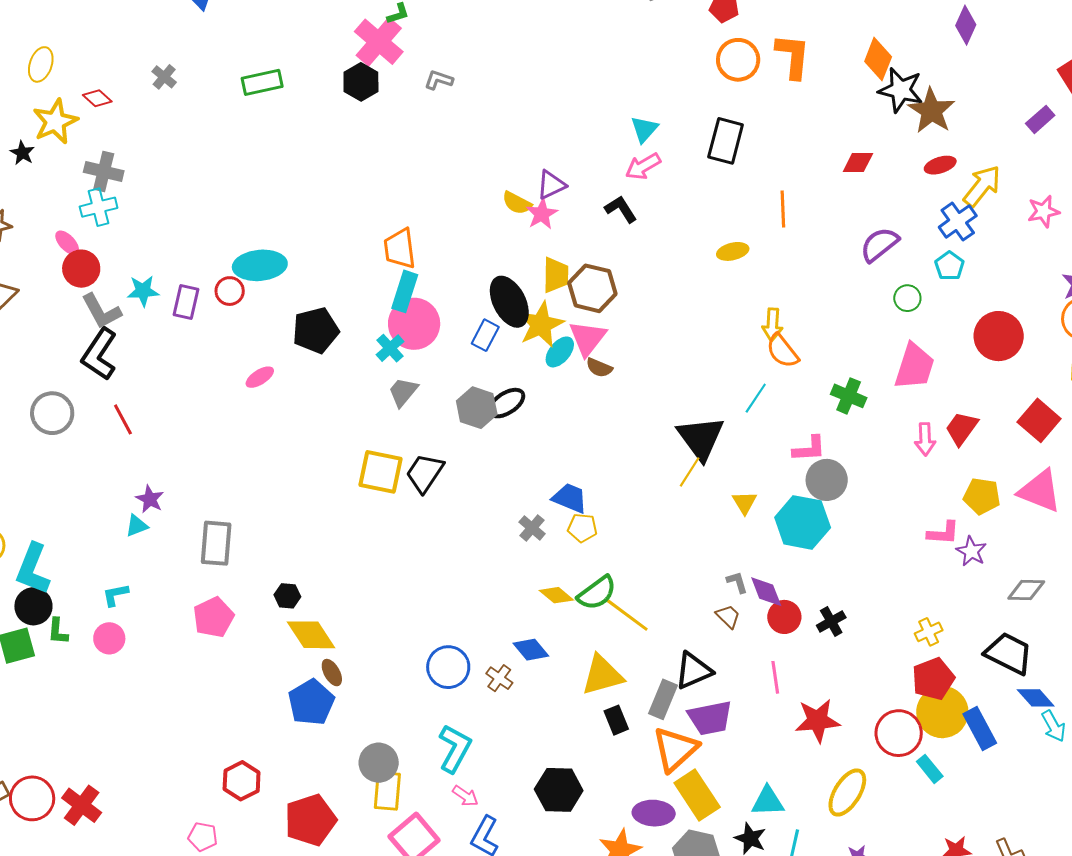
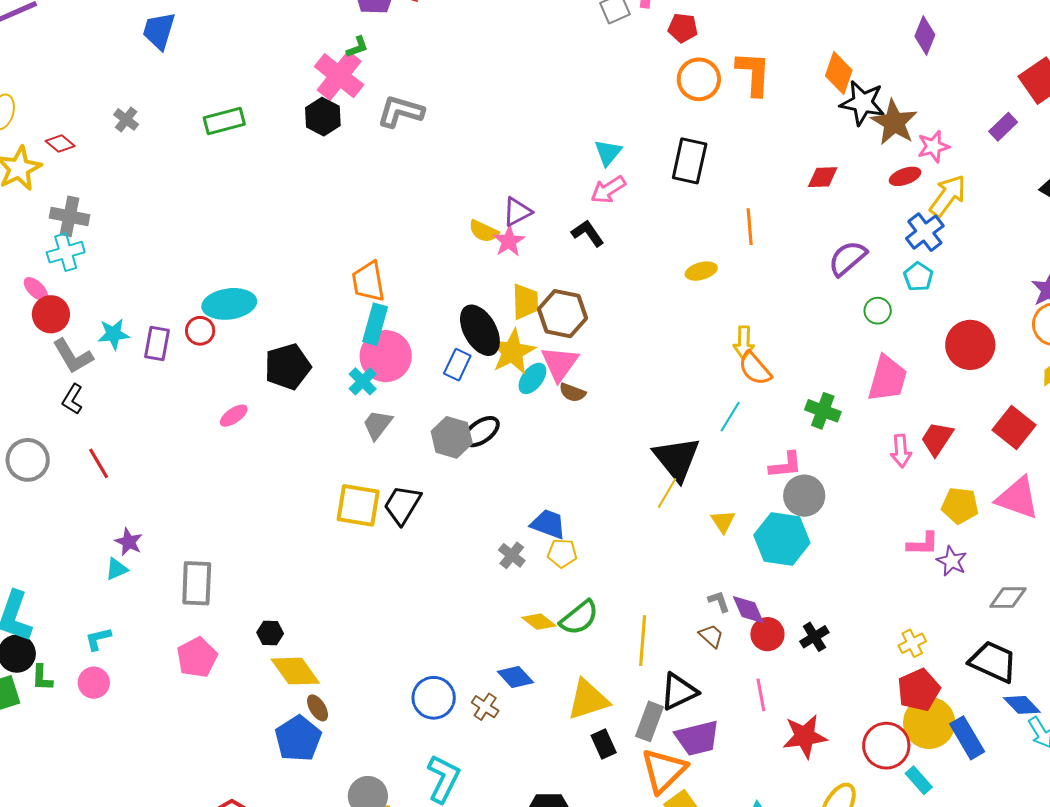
gray L-shape: (439, 80) -> (401, 111), size x1.6
pink star: (1043, 211) -> (933, 146), moved
black L-shape: (99, 354) -> (72, 399), size x0.6
yellow line: (627, 615) -> (643, 641), moved, turned 60

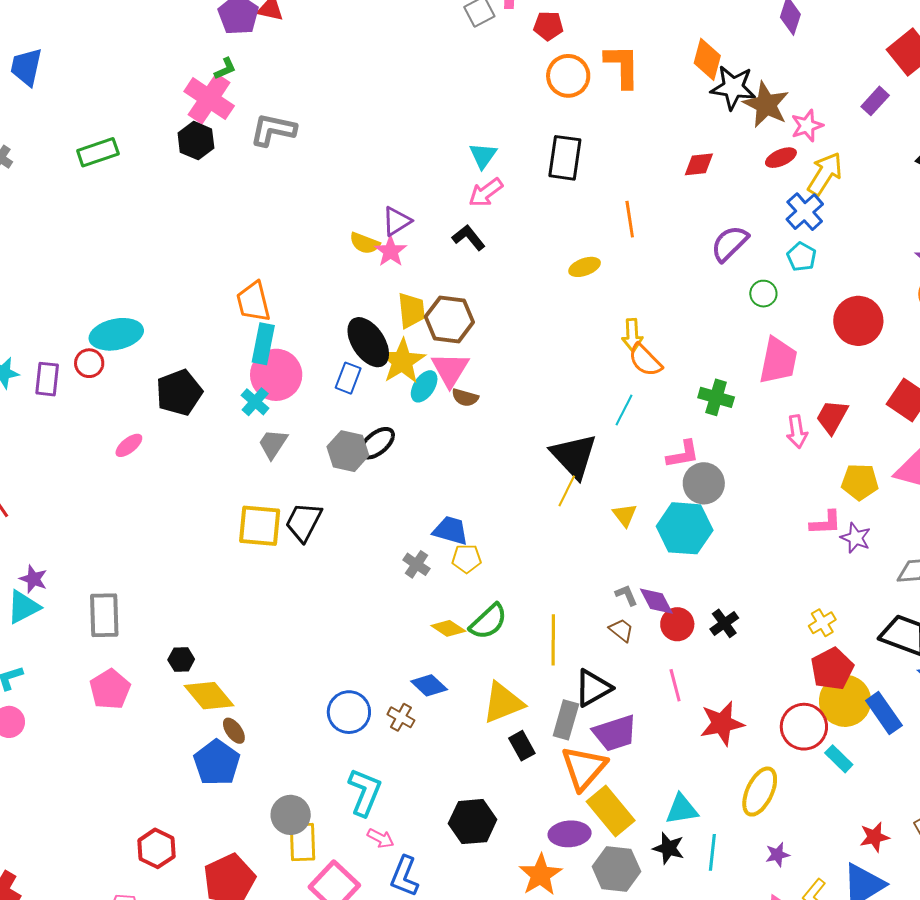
cyan triangle: (117, 569) -> (23, 607), size x1.5

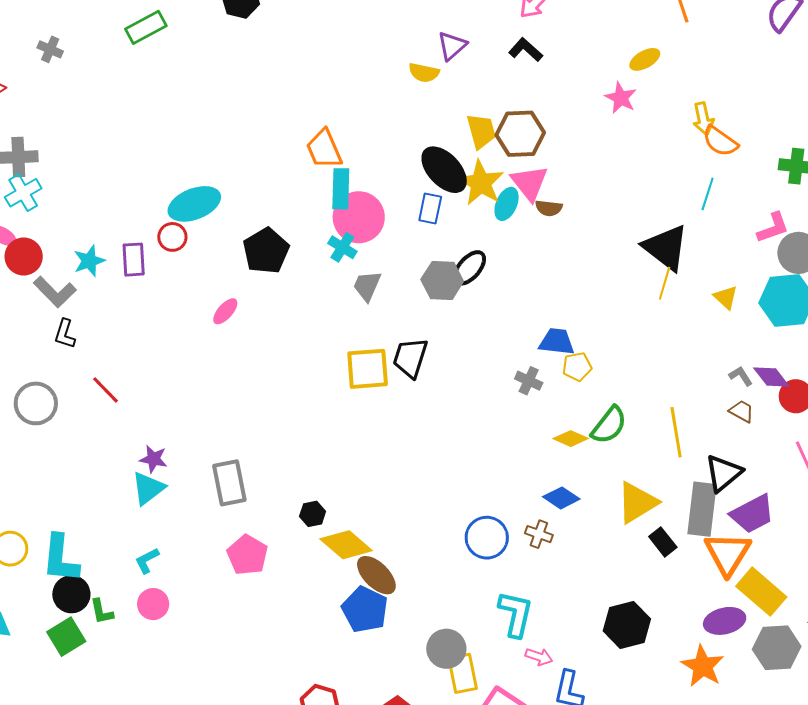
pink star: (391, 251) -> (621, 98), moved
gray rectangle: (566, 720) -> (702, 509), size x1.4
brown ellipse: (234, 731) -> (376, 575), size x1.6

